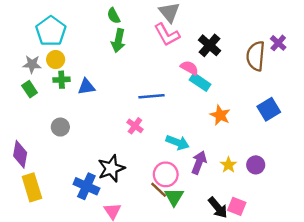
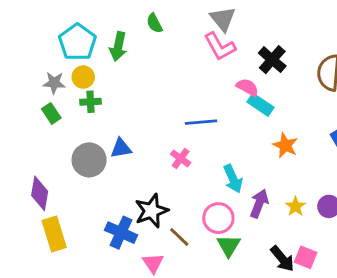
green arrow: (118, 41) -> (118, 47), moved
blue triangle: (86, 87) -> (121, 148), moved
gray circle: (60, 127) -> (89, 160), size x1.5
cyan arrow: (178, 142) -> (233, 179), turned 45
brown line: (159, 190) -> (179, 237), moved

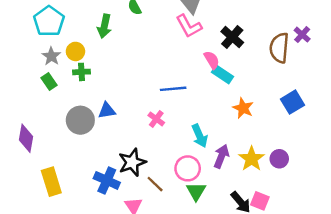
cyan pentagon: (77, 42) -> (49, 21), moved
gray star: (54, 83) -> (51, 56), turned 30
pink semicircle: (247, 87) -> (212, 60), turned 30
purple diamond: (40, 193) -> (26, 138), moved
yellow star: (295, 206) -> (252, 159), size x1.5

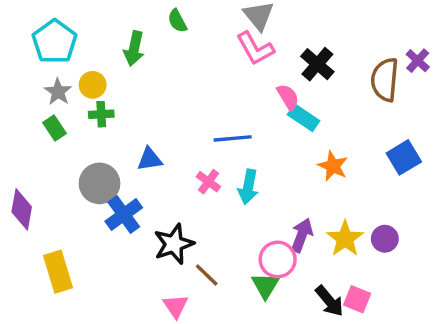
blue triangle: (107, 111) -> (150, 159), moved
cyan arrow: (200, 136) -> (248, 187), moved, turned 35
pink circle: (188, 168) -> (278, 259), moved
blue cross: (107, 180) -> (124, 215), moved, turned 30

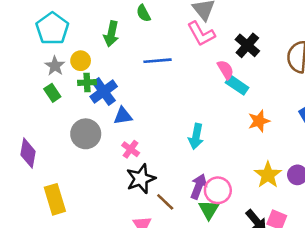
blue line: (233, 138) -> (158, 61), moved
orange star: (333, 166) -> (259, 121), turned 30
pink cross: (208, 182) -> (131, 149), moved
blue cross: (124, 215) -> (104, 91), moved
purple arrow: (302, 235) -> (199, 186), moved

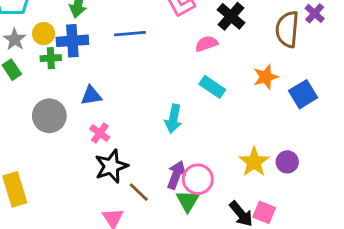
pink semicircle: (226, 70) -> (206, 44), turned -78
cyan rectangle: (237, 85) -> (212, 87), moved
blue cross: (104, 91) -> (72, 41), moved, turned 32
orange star: (259, 121) -> (266, 77), moved

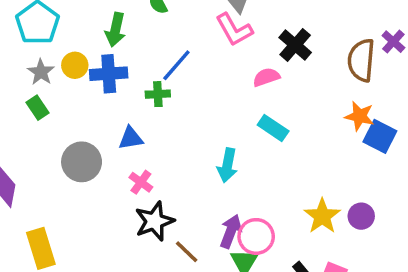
blue line: (130, 34) -> (176, 65), turned -44
green cross: (51, 58) -> (158, 94), moved
orange star: (266, 77) -> (360, 116), moved, turned 30
blue square: (303, 94) -> (380, 136), turned -32

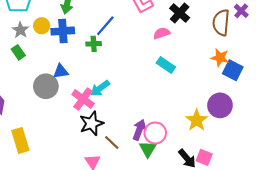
blue triangle: (131, 138) -> (61, 71), moved
cyan arrow: (227, 165) -> (100, 88), moved, turned 42
pink cross: (141, 182) -> (83, 99), size x1.5
purple circle: (361, 216) -> (220, 105), moved, size x1.5

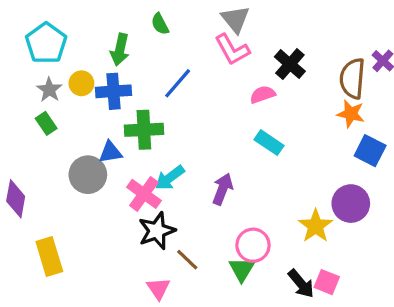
green cross: (94, 44) -> (144, 130), moved, size x1.6
orange star: (220, 58) -> (351, 114), moved
purple arrow: (139, 130) -> (223, 189), moved

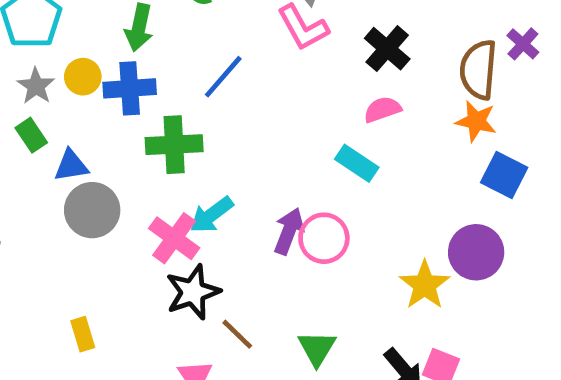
pink semicircle: (263, 94) -> (382, 109), moved
blue triangle: (110, 152) -> (71, 166), moved
pink circle: (253, 245) -> (324, 238), moved
yellow rectangle: (49, 256) -> (83, 334), moved, size x0.6

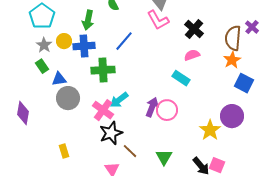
orange star: (476, 121) -> (232, 60), turned 30

